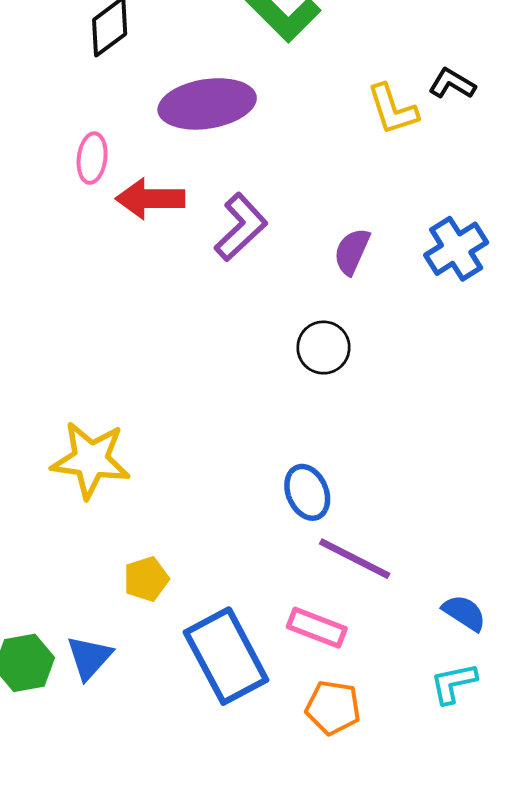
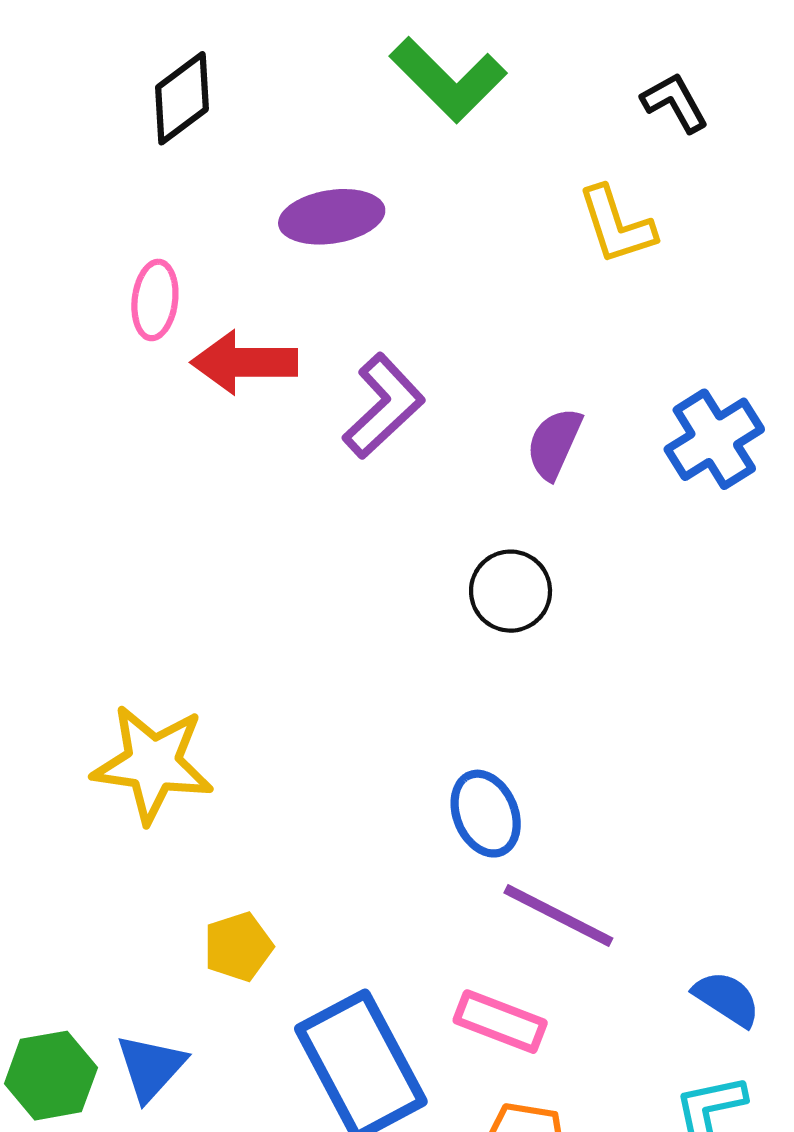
black L-shape: (452, 84) -> (675, 102), moved, turned 30
purple ellipse: (207, 104) -> (332, 217), size x0.7

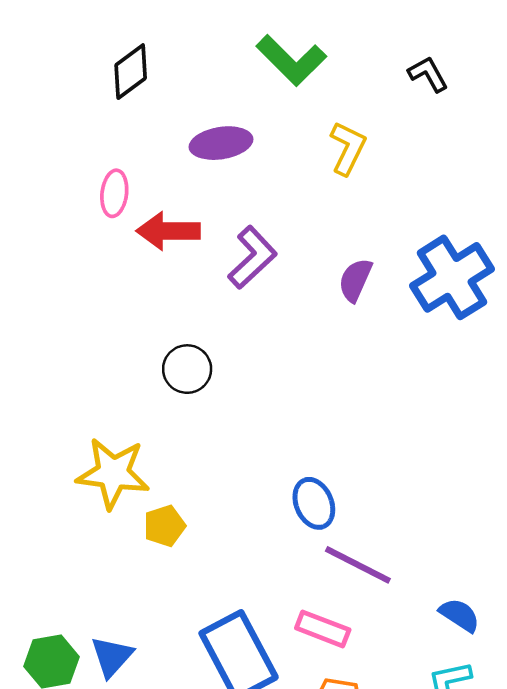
yellow L-shape: (617, 225) -> (348, 148), moved, turned -136
blue cross: (714, 439) -> (452, 277), size x1.4
black circle: (511, 591) -> (187, 369), moved
yellow pentagon: (238, 947) -> (165, 526), moved

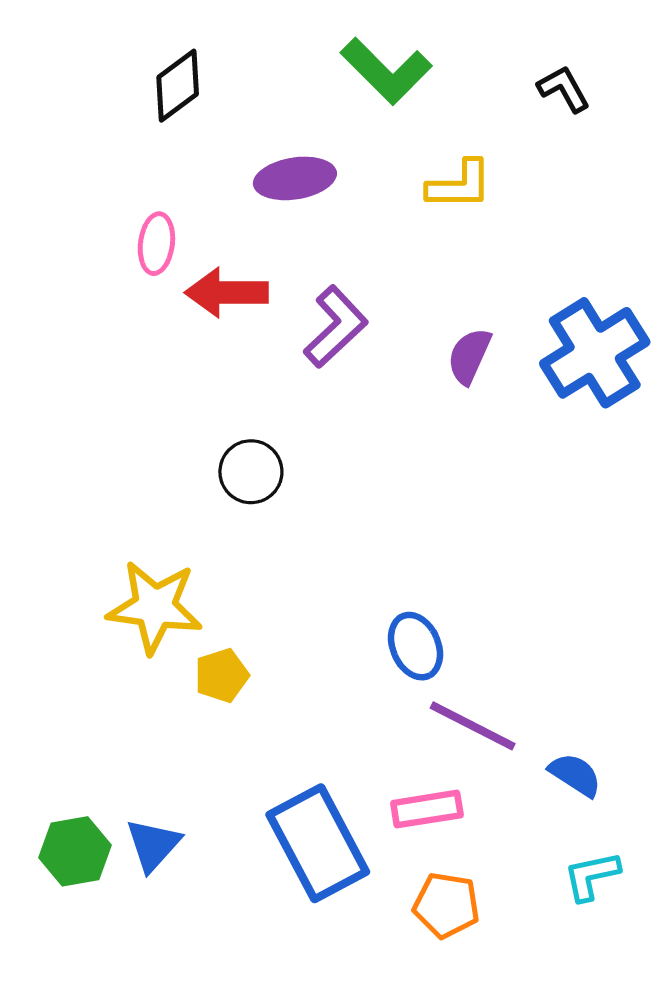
yellow L-shape: (348, 148) -> (459, 185), turned 64
blue semicircle: (460, 615) -> (575, 775), moved
pink rectangle: (323, 629) -> (427, 809), turned -30

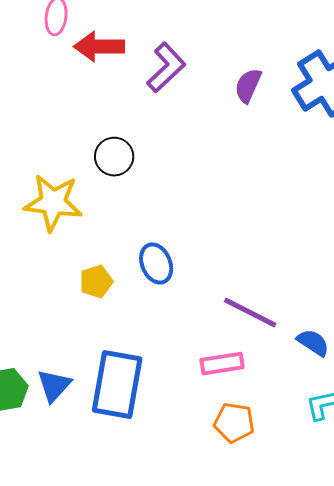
yellow star: (155, 607) -> (53, 203), moved
blue ellipse: (416, 646) -> (156, 264), moved
blue rectangle: (318, 843) -> (117, 385), moved, turned 38

